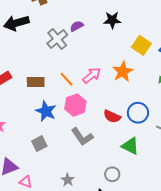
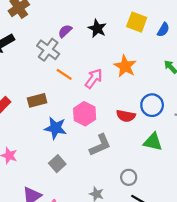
black star: (112, 20) -> (97, 28), moved, turned -30
yellow square: (141, 45) -> (137, 22), moved
orange line: (67, 79) -> (64, 74), moved
gray L-shape: (82, 137) -> (100, 145), turned -65
gray circle: (112, 174) -> (129, 177), moved

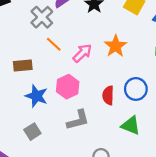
red semicircle: (126, 116) -> (108, 95), turned 72

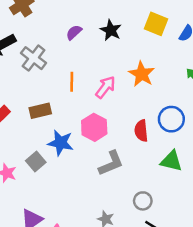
gray cross: (42, 17) -> (34, 58), moved
orange line: (54, 44) -> (72, 82), turned 56
gray square: (32, 132) -> (36, 161), moved

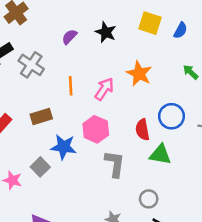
green triangle: (171, 161) -> (160, 154), moved
gray L-shape: (111, 163) -> (115, 164), turned -56

